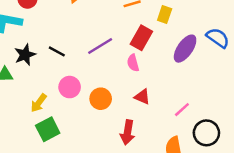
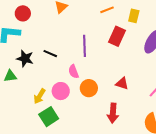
purple line: (100, 46) -> (85, 46), turned -55
black star: (25, 55) -> (25, 59), turned -30
pink semicircle: (133, 63) -> (74, 72), moved
pink circle: (70, 87) -> (61, 91), moved

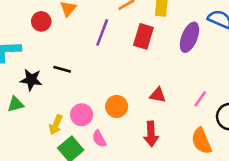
red circle: (23, 13) -> (41, 21), moved
purple line: (85, 46) -> (102, 32), moved, turned 30
pink semicircle: (74, 72) -> (99, 139), moved

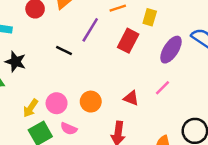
black line: (62, 69) -> (64, 50), moved
pink line: (200, 99) -> (163, 88), moved
pink semicircle: (99, 139) -> (69, 129), turned -49

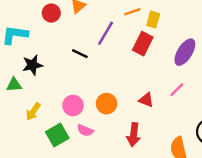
yellow rectangle: (150, 17) -> (153, 20), moved
black star: (15, 62) -> (32, 65), turned -30
yellow arrow: (31, 108) -> (33, 112), moved

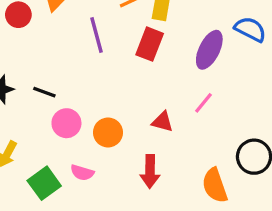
purple line: (106, 33) -> (97, 35), turned -40
black line: (80, 54) -> (44, 92), moved
pink circle: (73, 105) -> (66, 123), moved

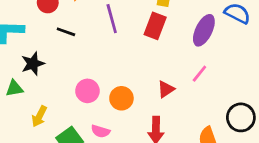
black line: (44, 92) -> (66, 32), moved
red triangle: (162, 122) -> (166, 89), turned -48

